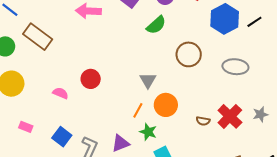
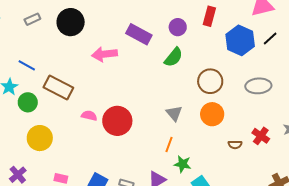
red circle: (91, 79) -> (117, 121), size x1.5
pink semicircle: (60, 93) -> (89, 116), moved
orange circle: (166, 105) -> (212, 114), moved
red cross: (230, 116) -> (261, 136), size x0.7

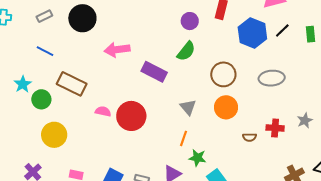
purple rectangle: (139, 34) -> (154, 72), moved
blue line: (27, 65) -> (45, 51), moved
red cross: (261, 136) -> (275, 128), turned -30

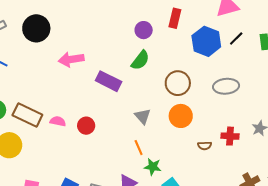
brown rectangle: (72, 84) -> (27, 115), moved
red circle: (131, 116) -> (86, 126), size x0.6
orange line: (183, 138) -> (139, 148), turned -42

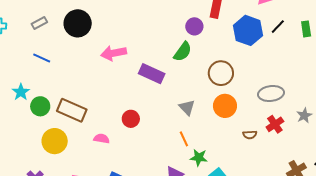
purple circle: (144, 30) -> (194, 26), moved
gray ellipse: (226, 86) -> (271, 93), moved
pink semicircle: (58, 121) -> (102, 139), moved
red cross: (230, 136) -> (275, 124), turned -36

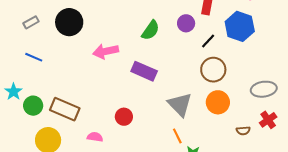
black line: (278, 27) -> (208, 41), moved
green semicircle: (183, 52) -> (151, 30), moved
gray triangle: (187, 107) -> (180, 104), size x1.5

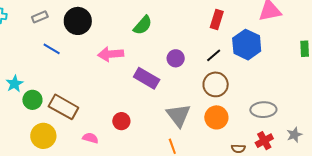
purple circle: (186, 23) -> (176, 58), moved
green semicircle: (151, 30) -> (143, 25), moved
blue line: (34, 57) -> (52, 49), moved

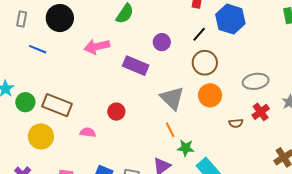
gray rectangle: (40, 17) -> (22, 19), turned -49

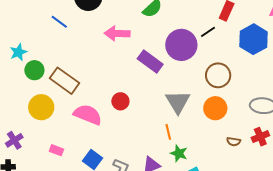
black line: (199, 34) -> (208, 32), moved
purple circle: (162, 42) -> (181, 45), size x1.8
pink semicircle: (88, 132) -> (88, 115), size x1.8

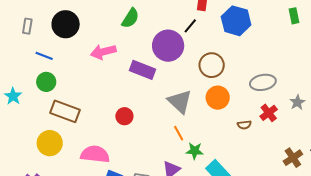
green circle: (34, 70) -> (46, 82), moved
pink semicircle: (88, 115) -> (95, 154), moved

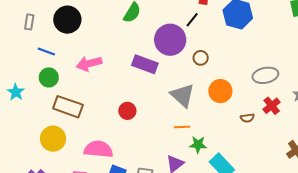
pink arrow: (103, 52) -> (89, 64), moved
brown circle: (212, 65) -> (201, 58), moved, size x0.6
orange line: (179, 133) -> (182, 127), turned -63

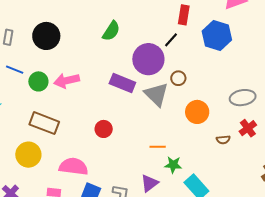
blue line: (46, 52) -> (15, 70), moved
green circle: (49, 77) -> (38, 81), moved
gray triangle: (183, 95) -> (156, 94), moved

